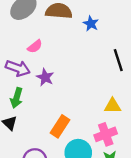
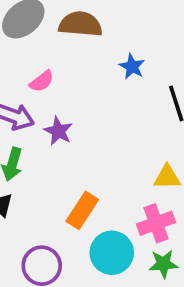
blue star: (91, 24) -> (132, 67), moved

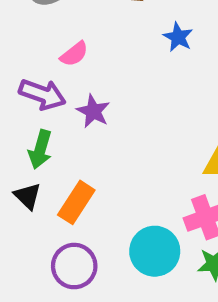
orange rectangle: (82, 210) -> (76, 202), moved

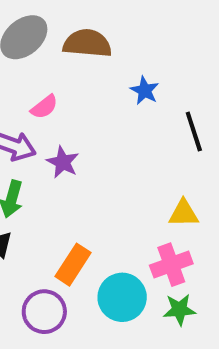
orange rectangle: (76, 202) -> (73, 265), moved

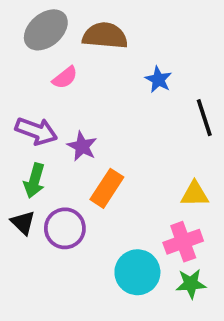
pink semicircle: (44, 107) -> (65, 78), moved
orange rectangle: (73, 265) -> (107, 188), moved
purple circle: (44, 312) -> (65, 228), moved

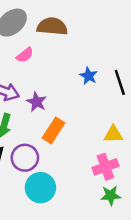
blue star: (158, 80) -> (89, 76), moved
cyan circle: (137, 272) -> (40, 188), moved

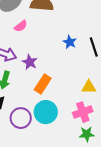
purple circle: (25, 158) -> (21, 118), moved
cyan circle: (40, 188) -> (46, 112), moved

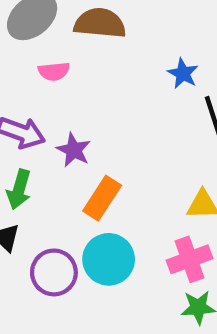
pink semicircle: (21, 26) -> (54, 71), turned 32
blue star: (70, 42) -> (183, 73), moved

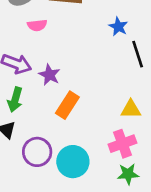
cyan circle: (109, 259) -> (73, 162), moved

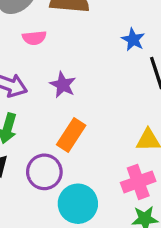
purple star: (49, 75) -> (63, 85), moved
purple circle: (37, 152) -> (44, 172), moved

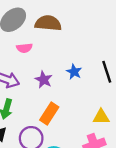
blue star: (133, 40) -> (74, 72), moved

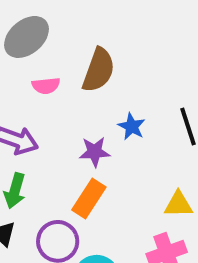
brown semicircle: (48, 23) -> (99, 70), moved, turned 105
purple star: (44, 80) -> (95, 152), moved, turned -30

